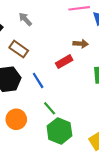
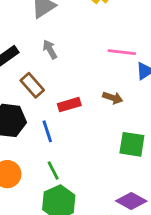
red rectangle: (64, 62) -> (69, 105), moved

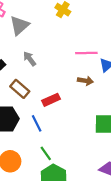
brown arrow: (113, 98) -> (85, 81), moved

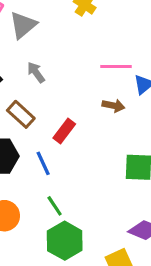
red rectangle: (51, 100) -> (64, 131), turned -30

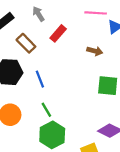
brown arrow: (113, 106) -> (95, 51), moved
red rectangle: (64, 131) -> (58, 33), moved

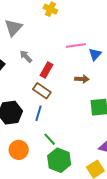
brown rectangle: (26, 43) -> (42, 91), moved
blue line: (40, 79) -> (39, 113), turned 49

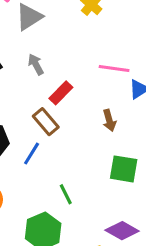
brown arrow: (82, 79) -> (109, 120), turned 56
green line: (50, 139) -> (66, 194), moved

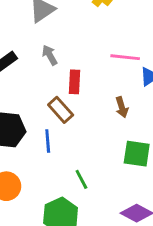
red rectangle: (61, 93) -> (74, 82), turned -40
blue line: (32, 154) -> (48, 141), turned -35

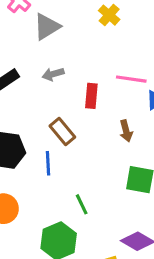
gray arrow: (50, 55) -> (53, 74), turned -78
red rectangle: (74, 82) -> (91, 96), moved

